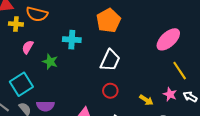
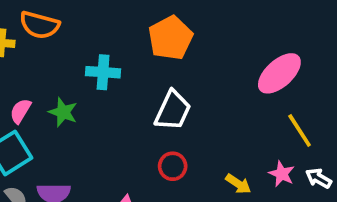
pink semicircle: (28, 47) -> (20, 111), moved

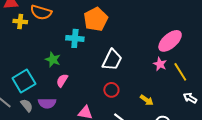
orange pentagon: (170, 38) -> (96, 19), moved
pink semicircle: (20, 111) -> (62, 80), moved
pink star: (282, 174) -> (160, 64), moved

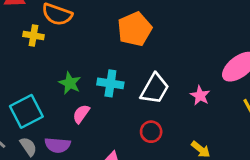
yellow cross: (20, 22) -> (33, 36), moved
cyan cross: (75, 38) -> (110, 83), moved
pink star: (160, 64) -> (200, 96), moved

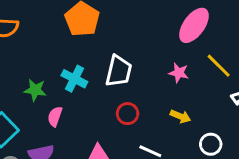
cyan cross: (110, 83) -> (74, 79), turned 35
pink star: (200, 96) -> (179, 73), moved

